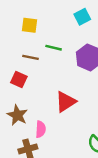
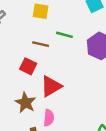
red triangle: (66, 102) -> (51, 86), moved

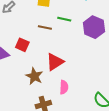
red square: (28, 66) -> (22, 45), moved
pink semicircle: (49, 118) -> (64, 87), moved

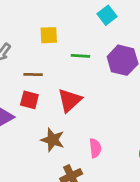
brown line: (45, 28) -> (33, 75), moved
red triangle: (55, 62) -> (70, 100), moved

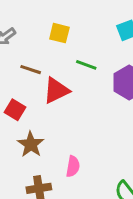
red square: (29, 100) -> (15, 110), moved
red triangle: (70, 100) -> (56, 91), moved

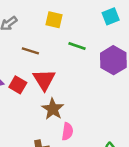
red triangle: (56, 91) -> (44, 80), moved, turned -35
brown star: (31, 144) -> (53, 109), moved

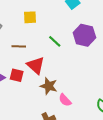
green line: (77, 46) -> (55, 41), moved, turned 40
pink semicircle: (67, 132) -> (65, 100), turned 144

